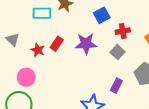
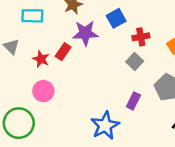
cyan rectangle: (42, 13) -> (32, 16), moved
purple star: (86, 44) -> (85, 33), moved
pink circle: (26, 77) -> (43, 91), moved

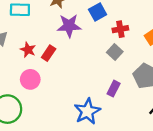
red rectangle: (63, 52) -> (49, 53), moved

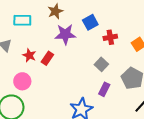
gray square: (115, 52) -> (101, 64), moved
pink circle: (30, 79) -> (22, 81), moved

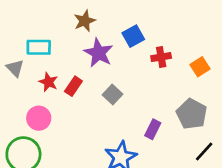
cyan rectangle: (22, 20) -> (39, 47), moved
purple star: (65, 34) -> (99, 53), turned 30
gray square: (101, 64) -> (112, 95), moved

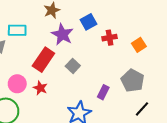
red star: (48, 82) -> (40, 88), moved
red rectangle: (73, 86) -> (43, 60), size x1.6

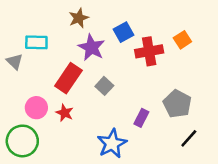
red cross: (110, 38) -> (149, 51), size x1.5
orange square: (139, 45) -> (182, 40), moved

